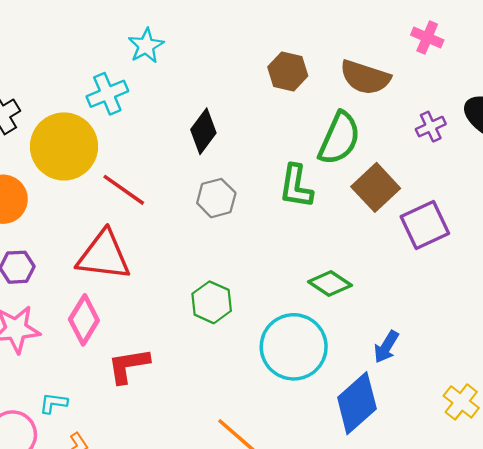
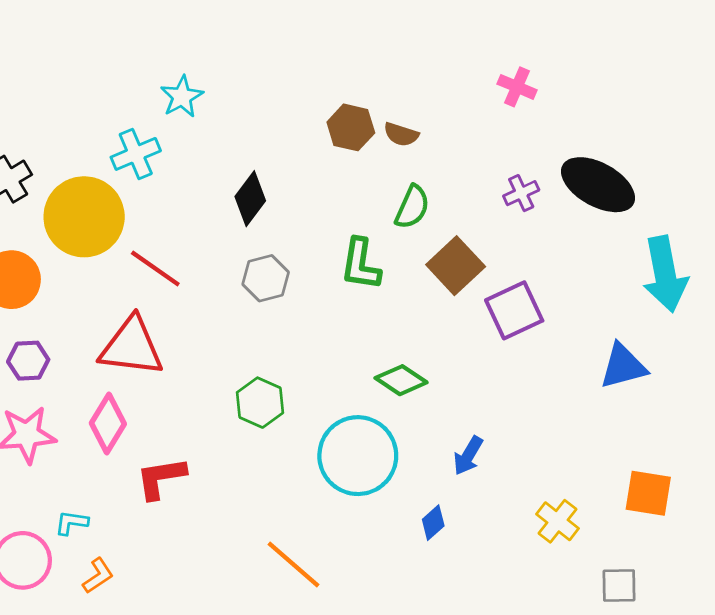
brown semicircle: (365, 77) -> (401, 134), moved, size x0.6
green semicircle: (339, 138) -> (412, 207), size x0.7
blue diamond: (357, 403) -> (433, 523), size x0.5

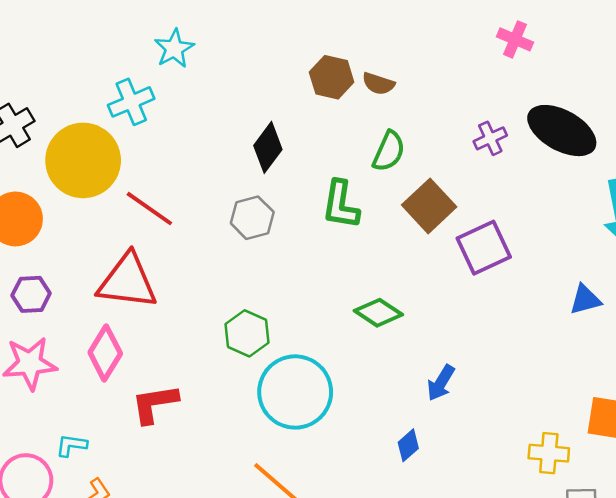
pink cross: (517, 87) -> (515, 39), moved
black diamond: (250, 199) -> (268, 147), moved
blue triangle: (623, 366) -> (585, 300), size x0.7
cyan circle: (358, 456) -> (295, 392), moved
yellow cross: (558, 521) -> (549, 453), moved, turned -33

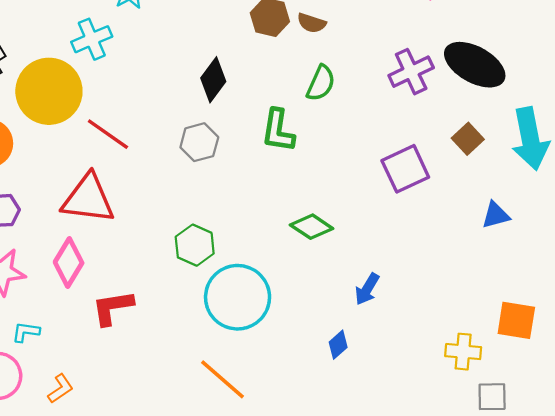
purple cross: (490, 138) -> (411, 72), size x1.5
brown square: (429, 206) -> (468, 139), moved, size x0.7
cyan L-shape: (71, 445) -> (26, 332), moved

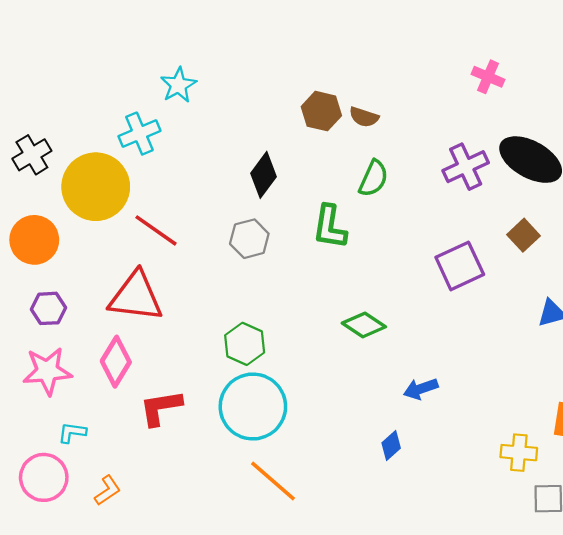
blue arrow: (367, 289) -> (421, 389), turned 40
cyan circle: (238, 297) -> (253, 407), moved

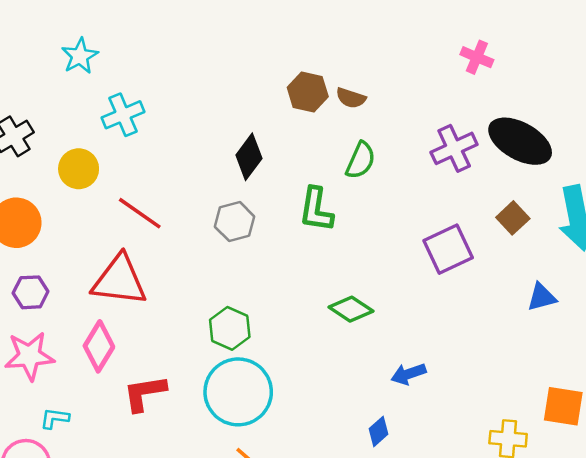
cyan star: (178, 85) -> (80, 56), moved
yellow circle: (96, 187) -> (79, 169), size x0.6

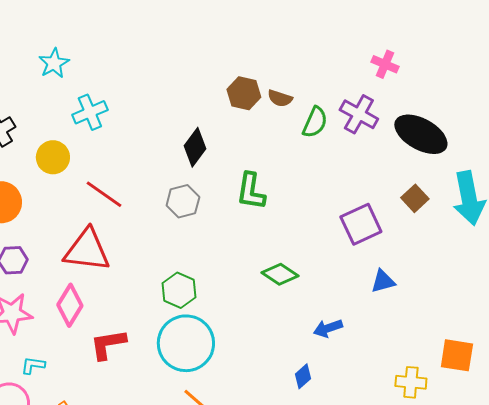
purple cross: (454, 148) -> (359, 114), moved, turned -36
green semicircle: (361, 160) -> (315, 122), moved
blue triangle: (542, 297) -> (383, 281), moved

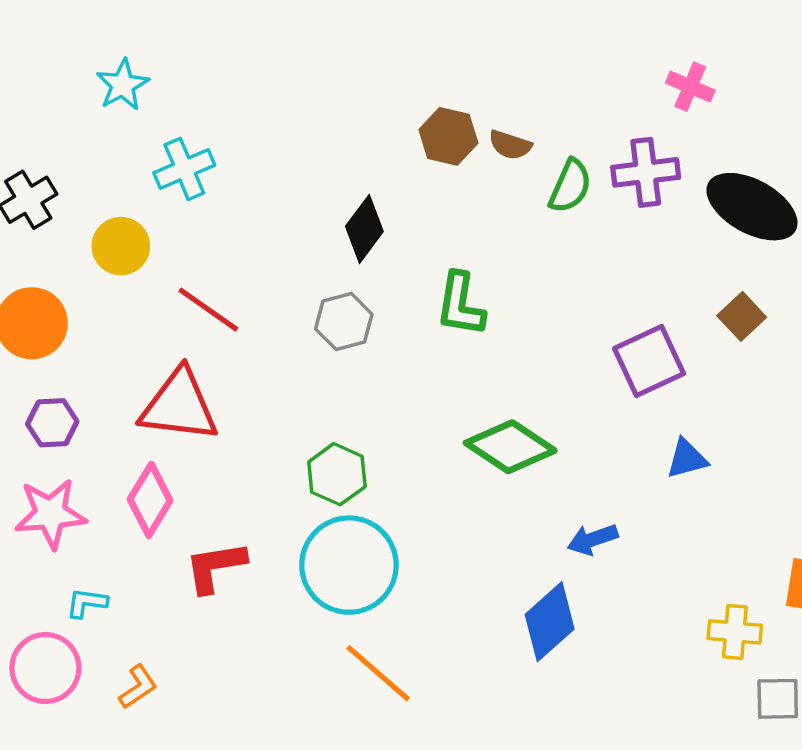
purple cross: (359, 114) -> (646, 172), turned -36
green diamond: (280, 274) -> (510, 447), size x1.4
blue diamond: (303, 376) -> (550, 622), size x1.8

